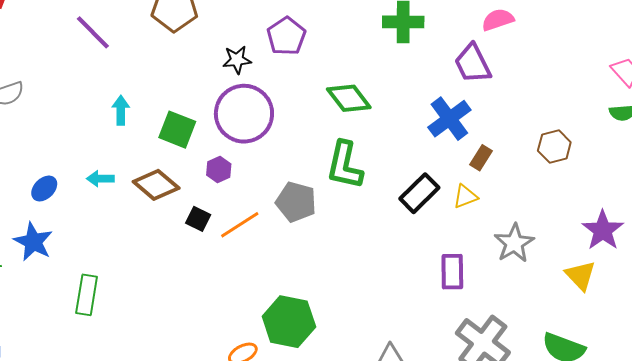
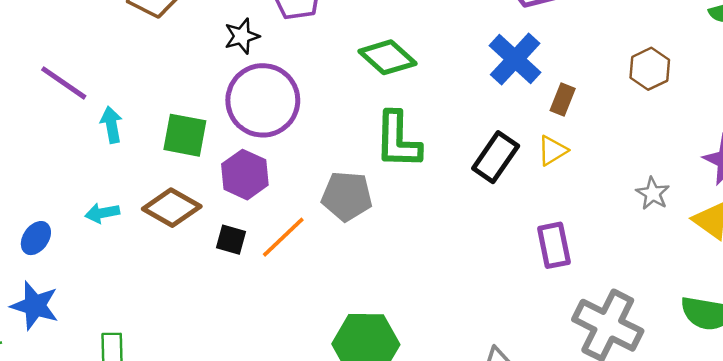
purple line: (93, 32) -> (64, 83), moved
purple hexagon: (219, 170) -> (245, 175), size x1.5
gray star: (514, 243) -> (653, 193), moved, size x0.7

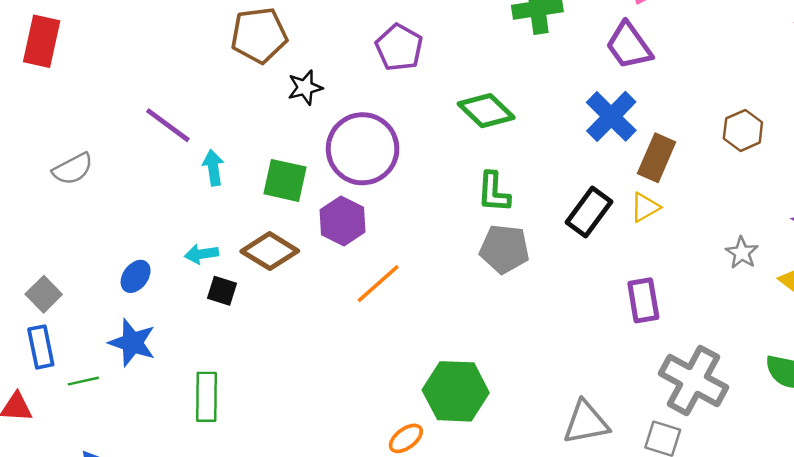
black star: (242, 36) -> (305, 87), moved
brown rectangle: (563, 100) -> (657, 158), size x1.5
green L-shape: (398, 140) -> (494, 192), size x0.7
gray pentagon: (347, 196) -> (504, 249), moved
black square: (231, 240) -> (222, 291), moved

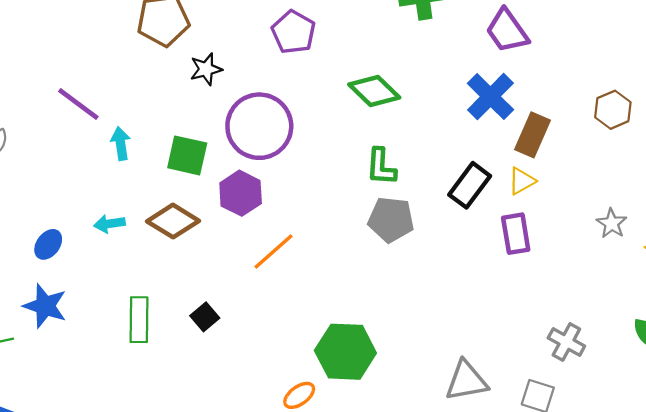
black square: (222, 291) -> (205, 317), moved, turned 32
purple rectangle: (643, 300) -> (516, 234), moved
gray cross: (693, 380) -> (566, 342), size x0.6
green rectangle: (207, 397) -> (139, 320), moved

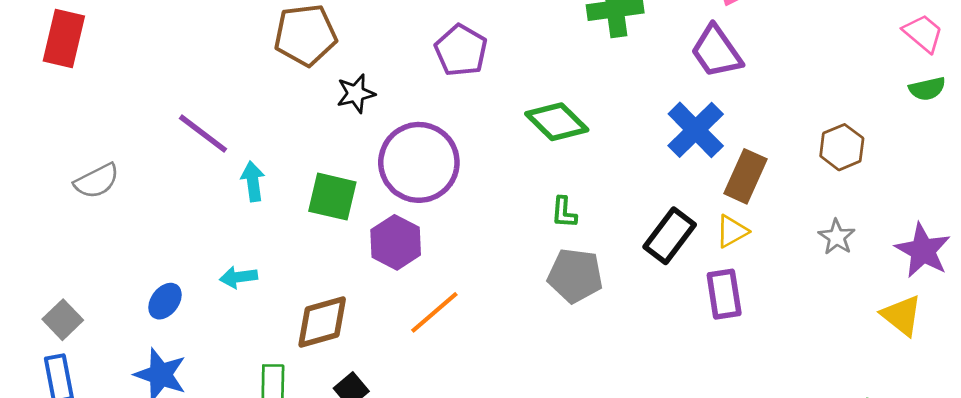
green L-shape: (381, 167) -> (564, 212), size x0.7
brown diamond: (173, 221) -> (322, 322), moved, turned -48
gray star: (612, 223) -> (837, 237), moved

